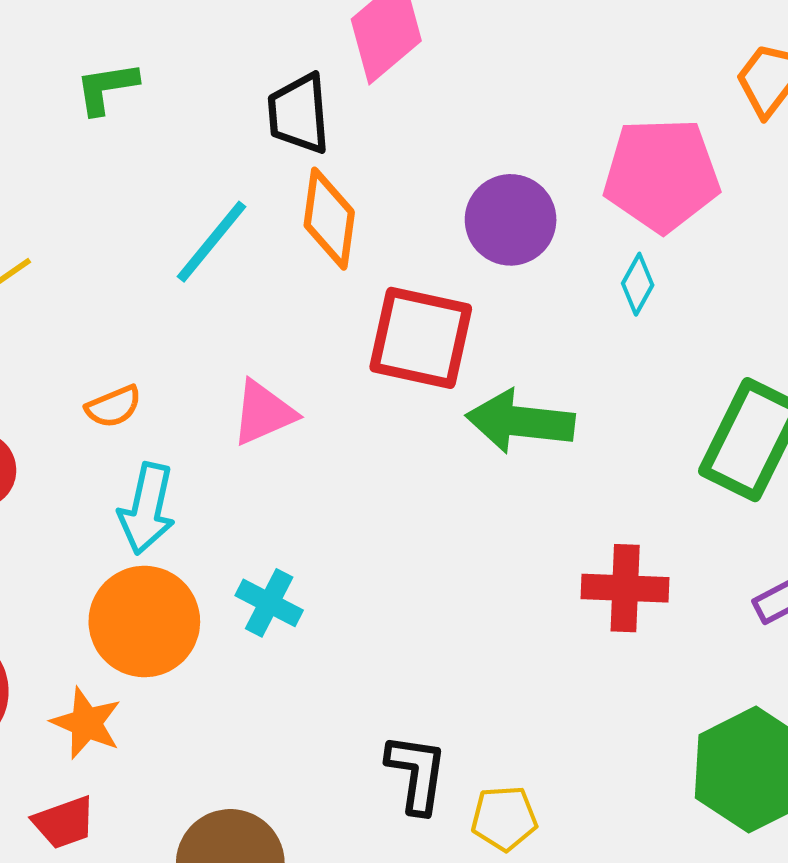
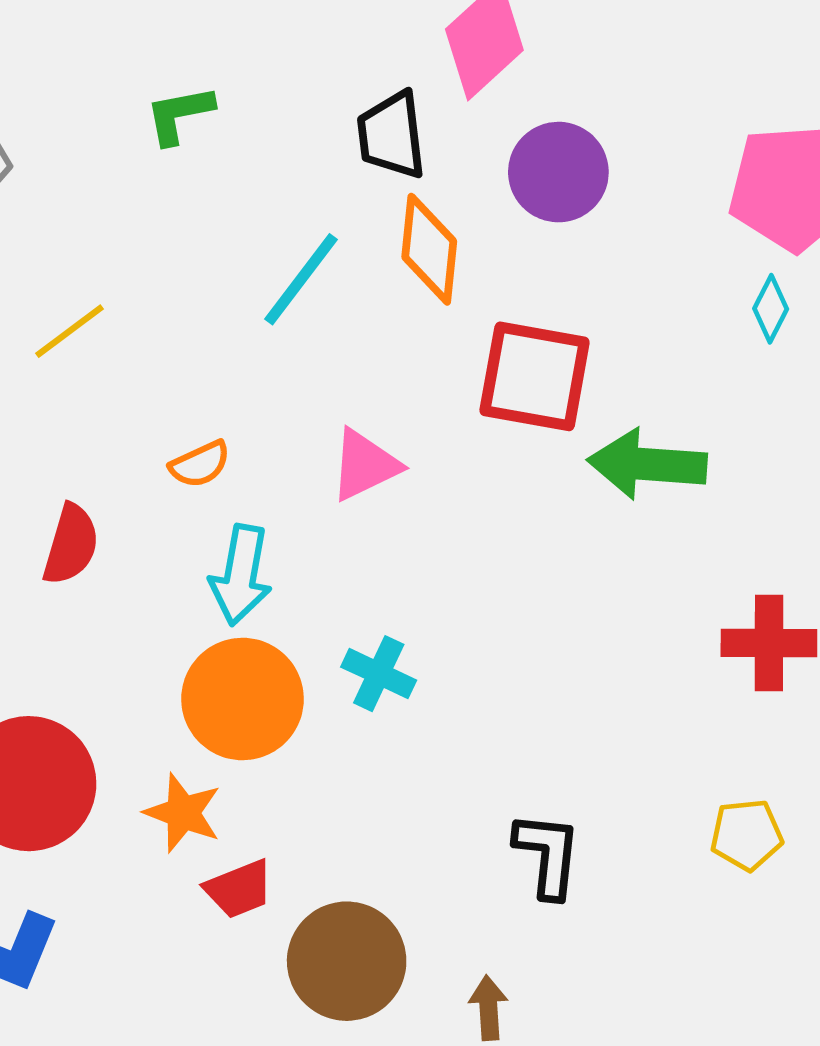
purple circle: (511, 220) -> (558, 172), moved
yellow pentagon: (504, 818) -> (747, 835), moved
red trapezoid: (64, 823) -> (239, 889), moved

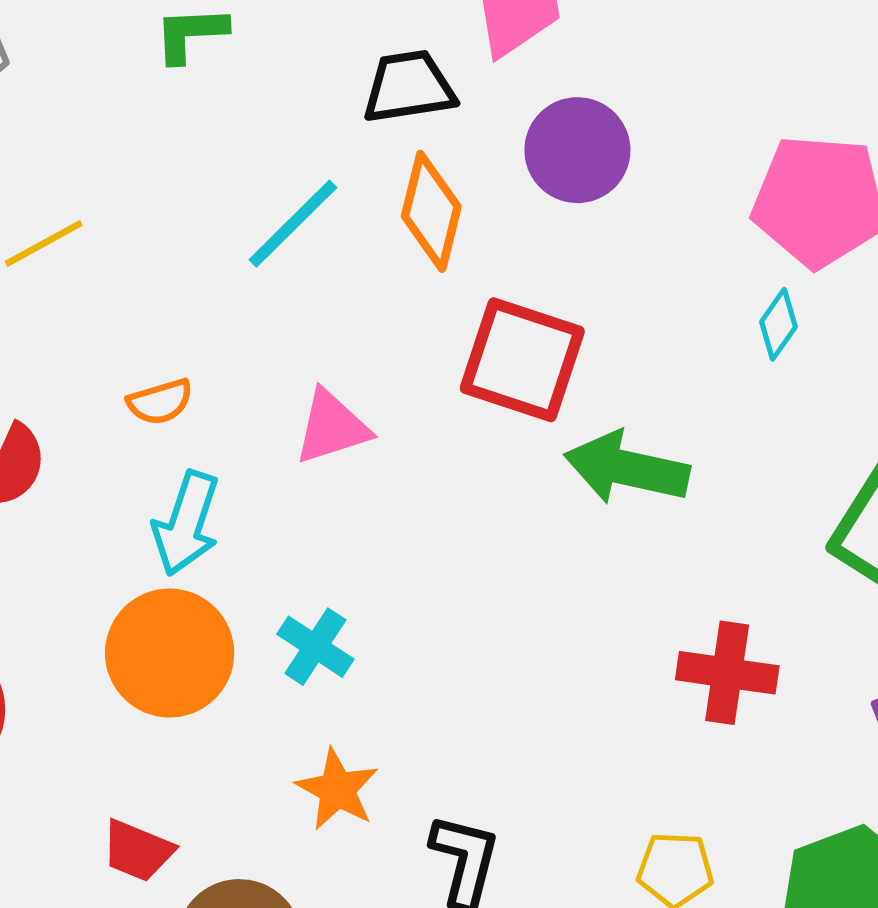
black trapezoid: (392, 135) -> (409, 87), turned 80
orange star: (183, 813) -> (337, 790), moved
red trapezoid: (239, 889) -> (138, 851), turned 36

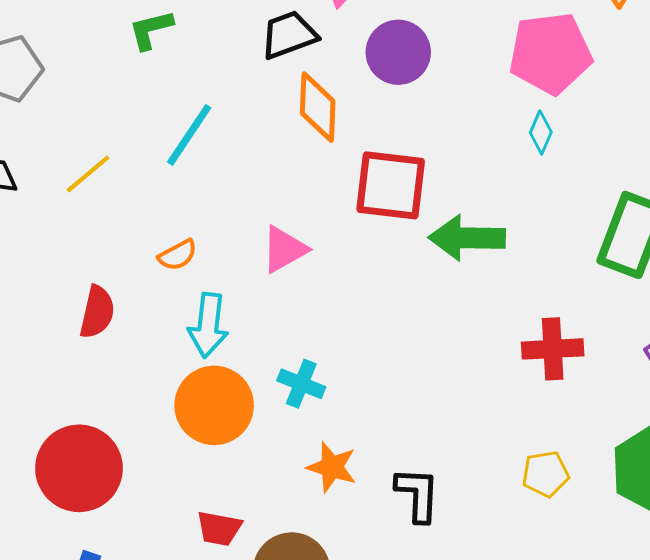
cyan line: (293, 224) -> (189, 135), moved

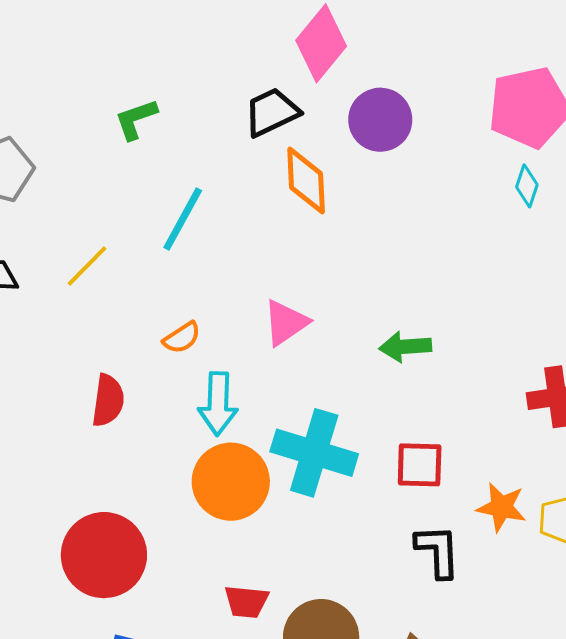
red square: (391, 185) -> (420, 465), moved, size x0.7
green arrow: (467, 238) -> (405, 347), moved, size x0.7
cyan cross: (301, 384) -> (314, 453), size x1.8
orange star: (332, 467) -> (501, 507), moved

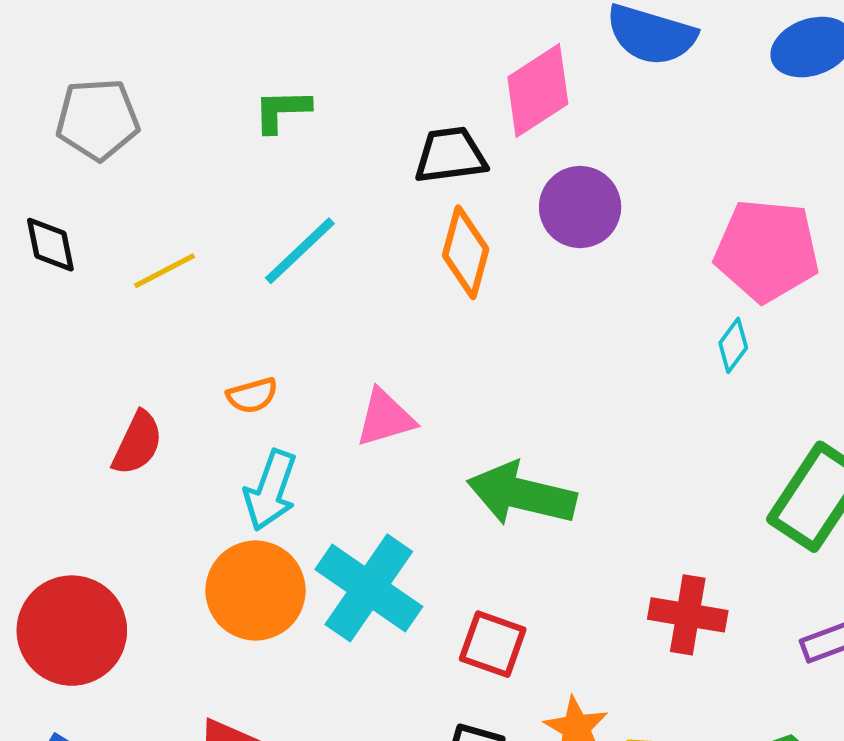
green arrow: (405, 347) -> (522, 494), size x1.6

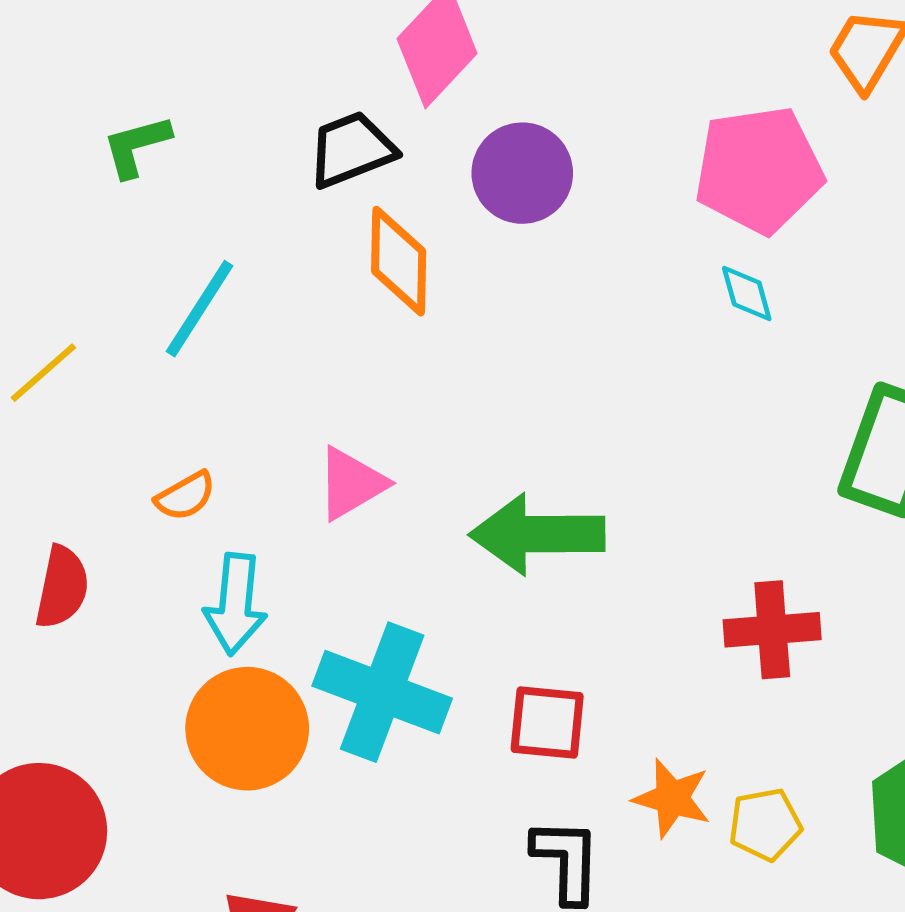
cyan diamond: (733, 345) -> (747, 293), turned -38

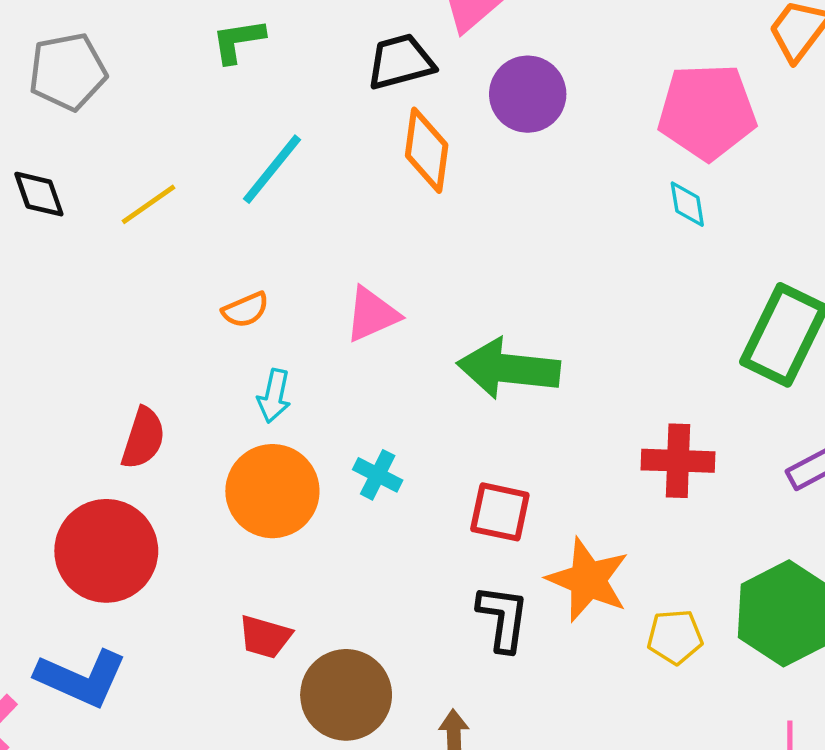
red semicircle: (62, 587) -> (143, 438), moved
cyan arrow: (235, 604) -> (274, 396), size x0.7
cyan cross: (382, 692) -> (378, 475), size x0.5
orange star: (672, 798) -> (588, 580), size x1.4
yellow pentagon: (765, 824) -> (675, 637), moved

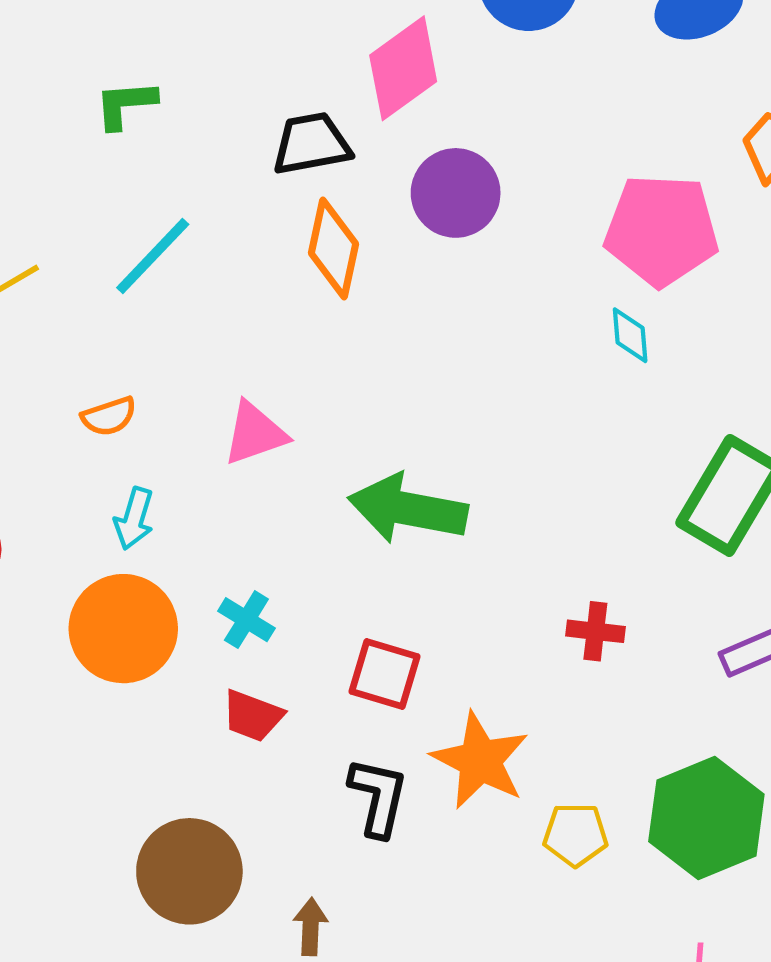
red cross: (678, 461) -> (595, 631), size x0.7
red trapezoid: (265, 637) -> (252, 716), moved

